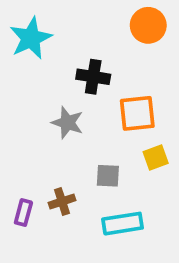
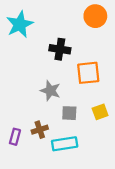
gray star: (67, 123) -> (50, 91), moved
yellow square: (156, 157) -> (100, 112), moved
cyan rectangle: (123, 224) -> (65, 144), moved

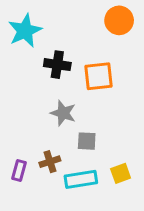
black cross: (60, 49) -> (57, 65), moved
orange square: (88, 73) -> (98, 76), moved
yellow square: (100, 112) -> (121, 173), moved

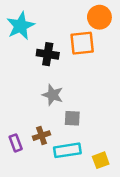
orange square: (98, 76) -> (82, 43), moved
purple rectangle: (19, 170) -> (16, 143), turned -35
yellow square: (121, 173) -> (101, 160), moved

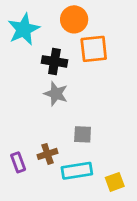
orange circle: (99, 17) -> (74, 19), moved
gray star: (53, 95) -> (56, 94), moved

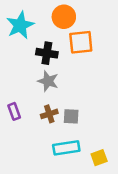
brown cross: (47, 154) -> (49, 114), moved
purple rectangle: (18, 162) -> (14, 111), moved

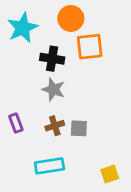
cyan rectangle: (66, 148) -> (49, 166), moved

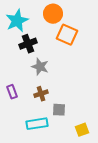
orange square: (90, 47) -> (67, 35), turned 30
black cross: (52, 59) -> (28, 44), moved, turned -30
gray square: (79, 128) -> (59, 110), moved

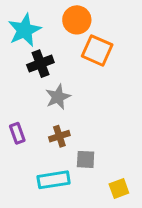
gray star: (40, 67) -> (58, 97), turned 30

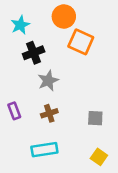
cyan star: (25, 30) -> (20, 25), size x0.7
gray square: (86, 159) -> (95, 118), moved
yellow square: (119, 188) -> (99, 157), turned -35

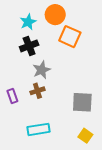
cyan star: (20, 25) -> (28, 22), moved
brown cross: (49, 113) -> (37, 91), moved
gray square: (95, 118) -> (82, 102), size x1.5

